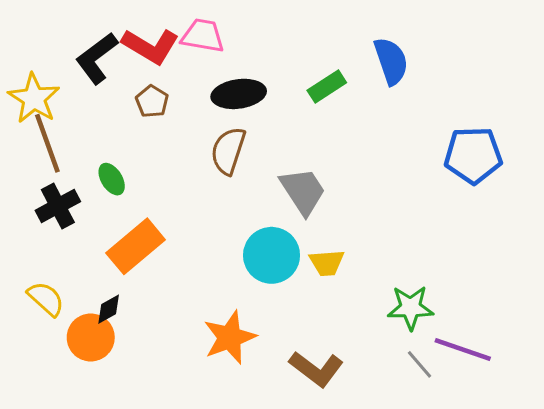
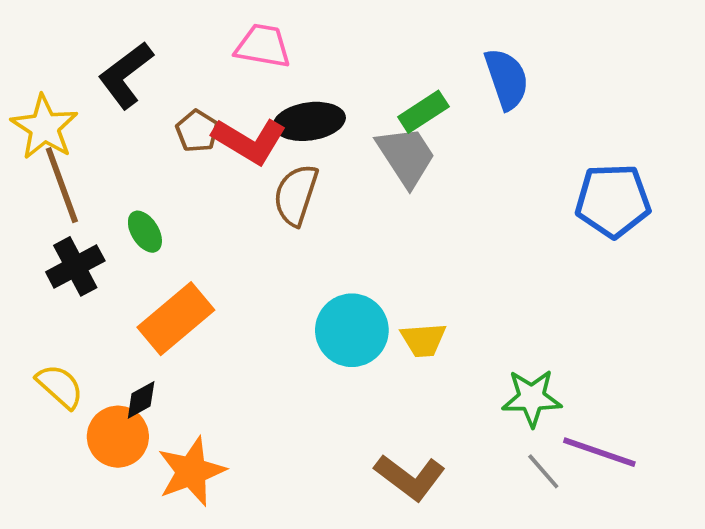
red L-shape: (150, 46) -> (249, 141), moved
gray trapezoid: (303, 191) -> (406, 156), moved
orange star: (230, 337) -> (191, 471), moved

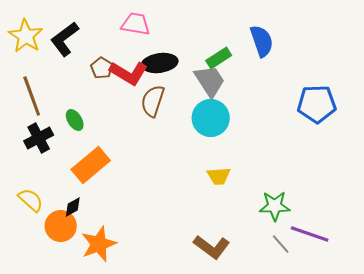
yellow star: (44, 127) -> (26, 36), moved
cyan circle: (352, 330) -> (211, 118), moved

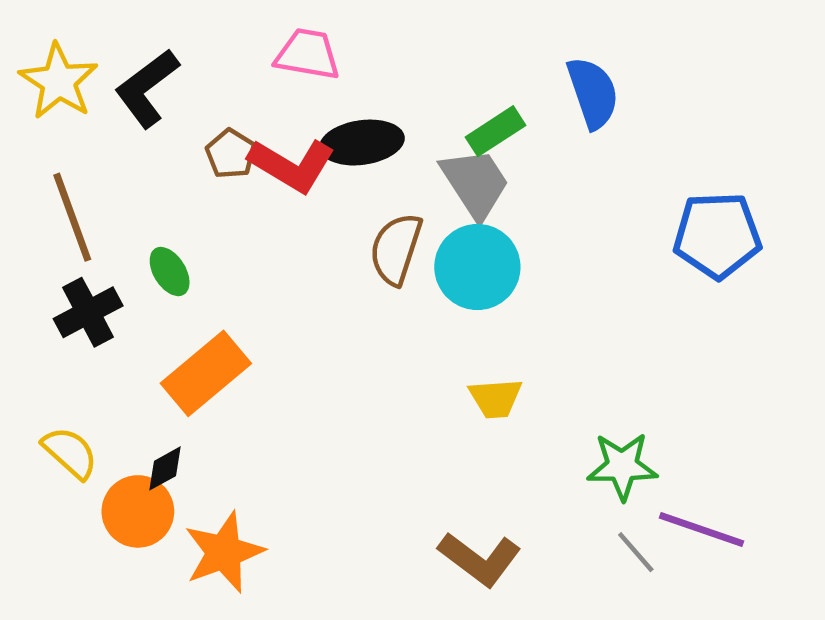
brown semicircle: (153, 101) -> (396, 249), moved

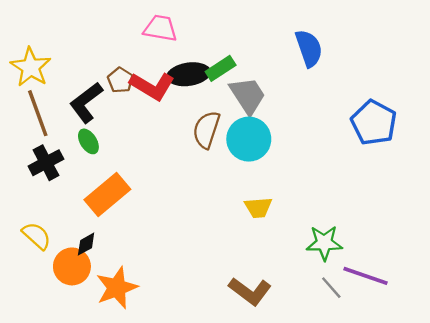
yellow star: (59, 81) -> (31, 67), moved
black L-shape: (147, 88) -> (86, 103), moved
green rectangle: (495, 131) -> (221, 68), moved
blue pentagon: (717, 235) -> (374, 123), turned 30

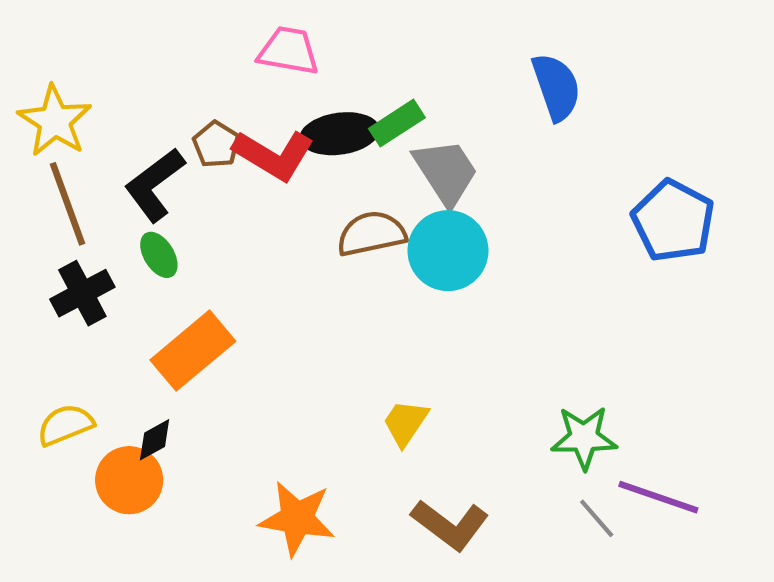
brown semicircle: (206, 130) -> (371, 234), turned 60
yellow trapezoid: (258, 207) -> (405, 423), moved, turned 128
yellow semicircle: (37, 236) -> (65, 425), turned -64
orange star: (117, 288) -> (297, 518), moved, turned 30

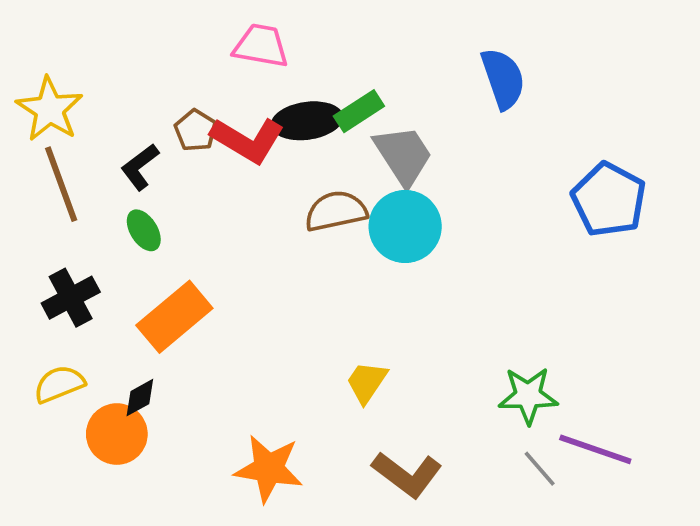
black L-shape: (155, 185) -> (140, 167), size x0.7
black cross: (82, 293) -> (71, 298), moved

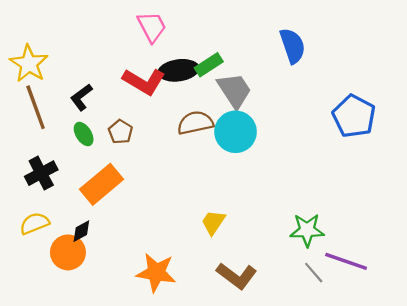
pink trapezoid: (261, 46) -> (152, 27), turned 52
brown pentagon: (196, 130) -> (120, 132), moved

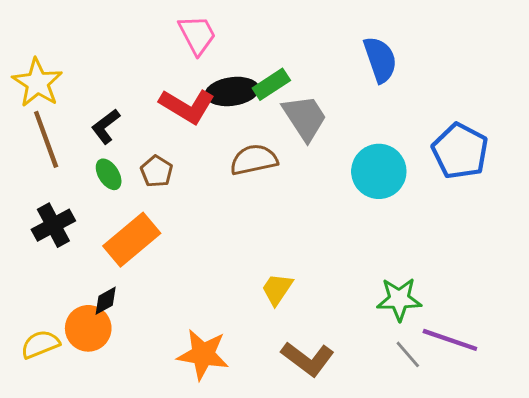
cyan circle: (236, 132) -> (379, 171), moved
yellow semicircle: (34, 223) -> (40, 344), moved

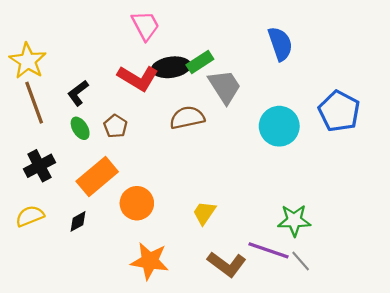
orange circle: (88, 328) -> (137, 203), moved
purple line: (450, 340) -> (269, 250), moved
yellow semicircle: (40, 344) -> (30, 216), moved

